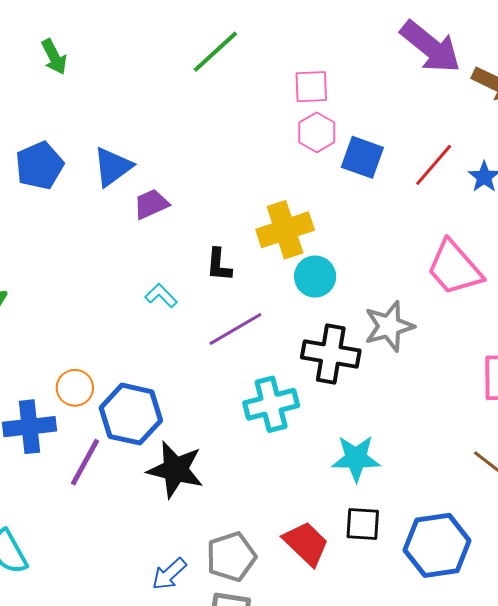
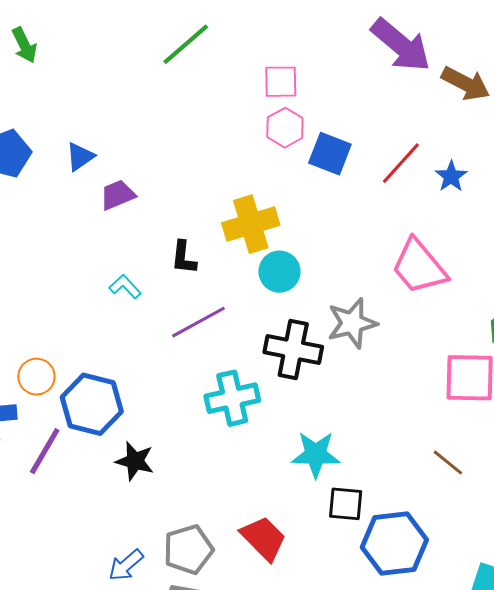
blue triangle: (113, 167) -> (80, 157), size x0.7
black star: (175, 470) -> (135, 461), size x0.7
black square: (363, 524) -> (346, 504), moved

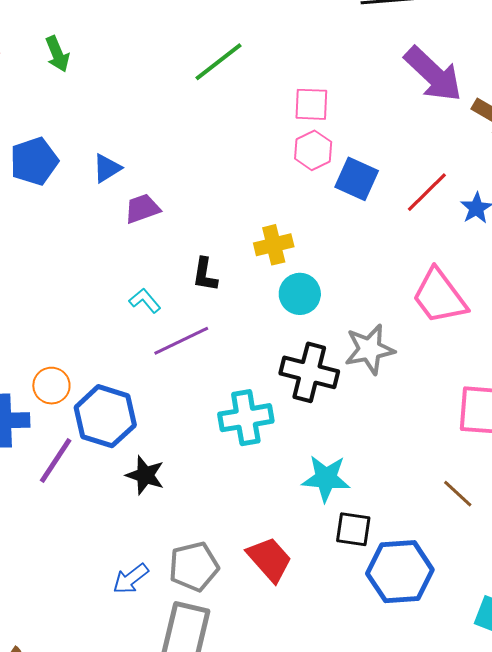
yellow cross: (251, 224) -> (274, 245), size x0.7
purple line: (199, 322) -> (181, 341), moved

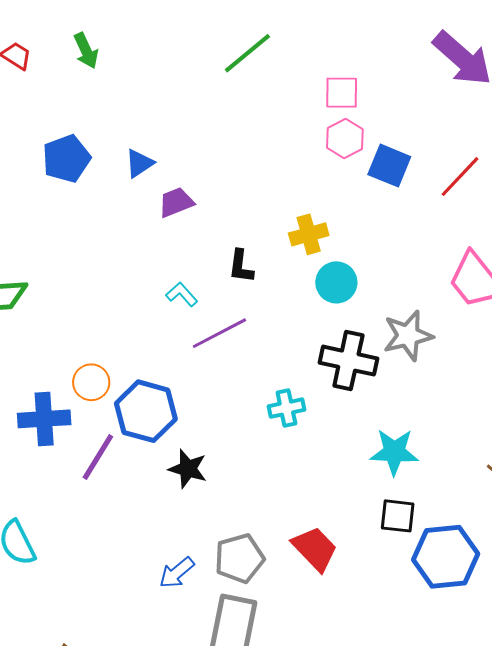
cyan cross: (246, 418) -> (286, 408), size x0.7
cyan star: (326, 478) -> (394, 452), moved

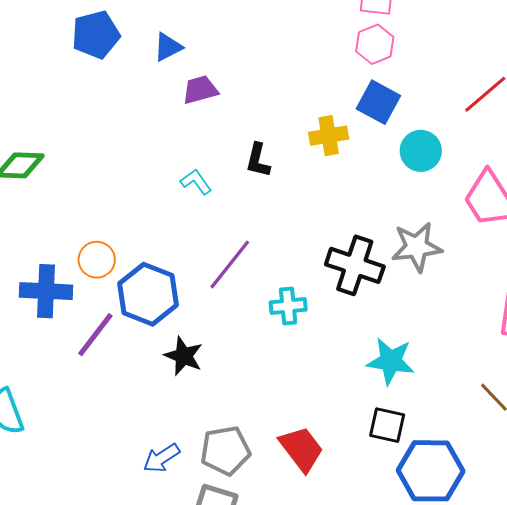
blue square: (389, 166) -> (378, 102), moved
cyan circle: (336, 282) -> (421, 151), moved
purple line: (219, 333) -> (230, 265), moved, turned -30

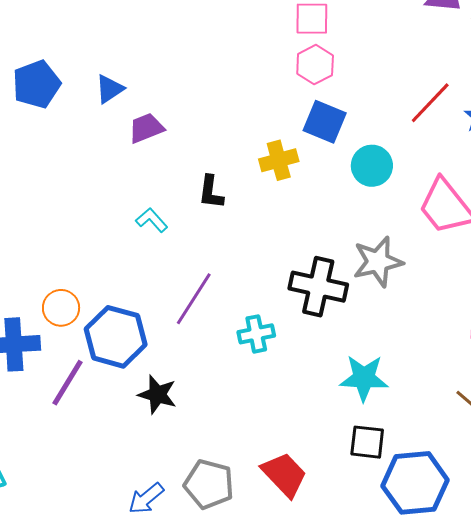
gray pentagon: (225, 451) -> (209, 484), turned 30

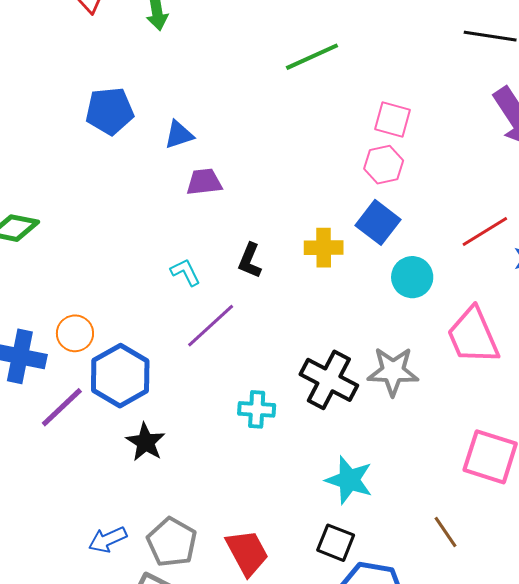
purple line: (194, 299) -> (211, 326), moved

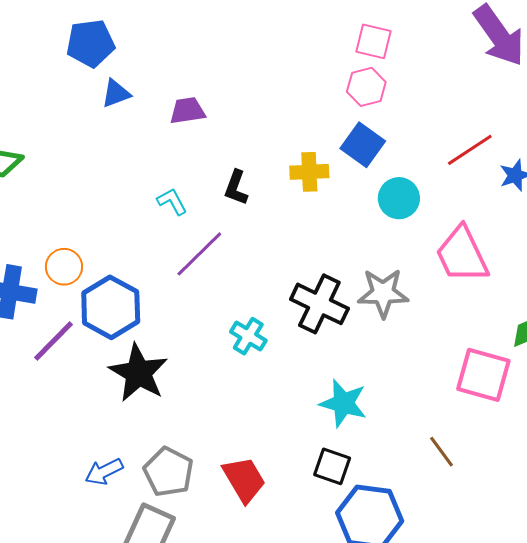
blue triangle: (179, 135) -> (116, 94), moved
cyan cross: (257, 409) -> (248, 336), turned 30
black star: (146, 442) -> (138, 373), size x1.5

